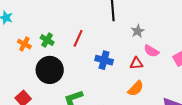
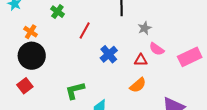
green cross: (47, 40) -> (57, 12), moved
blue cross: (104, 60) -> (109, 54), turned 30
black circle: (50, 70) -> (32, 56), moved

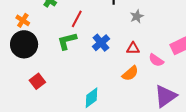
pink semicircle: (157, 49) -> (156, 60), moved
red square: (25, 86) -> (37, 81), moved
green L-shape: (75, 90) -> (67, 41), moved

